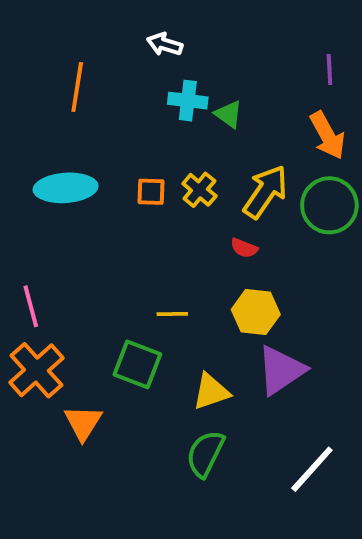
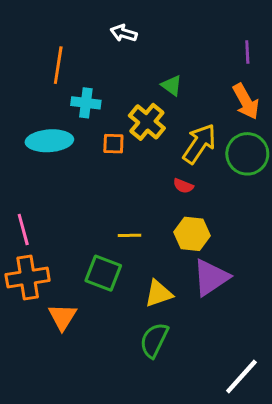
cyan cross: (188, 101) -> (86, 103), moved
yellow cross: (199, 190) -> (147, 122), moved, size x1.4
orange cross: (36, 370) -> (28, 278), turned 33
white line: (312, 469) -> (241, 376), moved

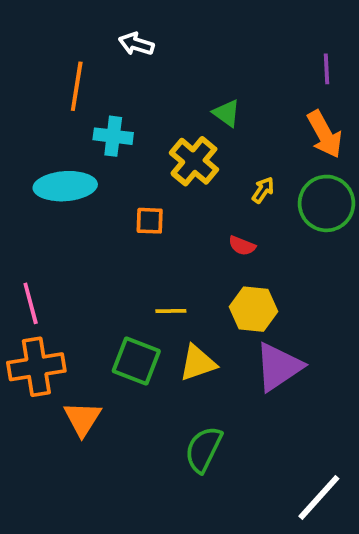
white arrow: (124, 33) -> (136, 44), moved
orange square: (113, 144) -> (150, 221), moved
yellow arrow: (199, 144) -> (263, 190), size x0.5
yellow triangle: (159, 294) -> (198, 363), moved

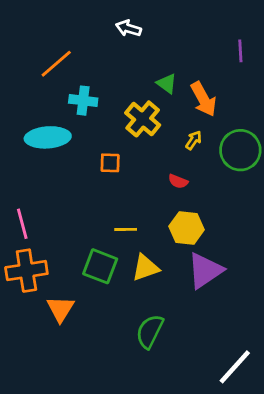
white arrow: (136, 44) -> (128, 28), moved
orange line: (77, 86) -> (56, 64), turned 40
orange arrow: (325, 134) -> (204, 99), moved

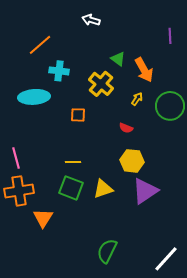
yellow line: (126, 229) -> (73, 162), moved
green semicircle: (150, 331) -> (107, 251), moved

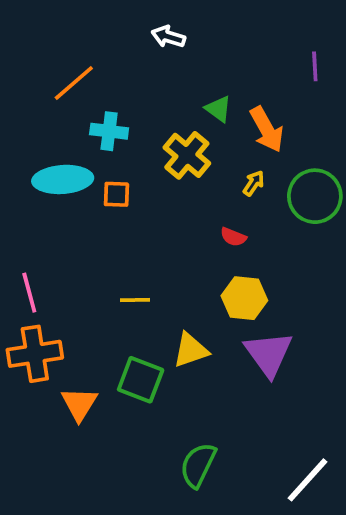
orange square: (78, 115) -> (116, 194), moved
green square: (71, 188) -> (141, 380), moved
purple triangle: (145, 191) -> (269, 354), turned -32

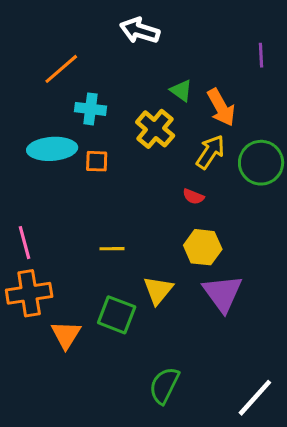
white arrow: (168, 37) -> (140, 31), size x1.4
yellow arrow: (254, 183) -> (210, 152), size x1.6
yellow triangle: (191, 350) -> (158, 290), turned -32

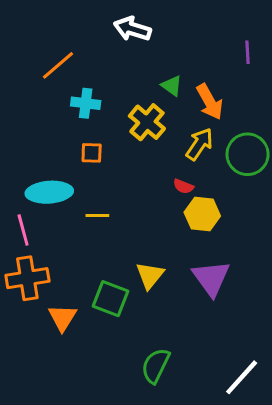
cyan ellipse: (52, 149) -> (49, 192), moved
yellow hexagon: (203, 247) -> (202, 214), moved
yellow line: (112, 249) -> (97, 216), moved

